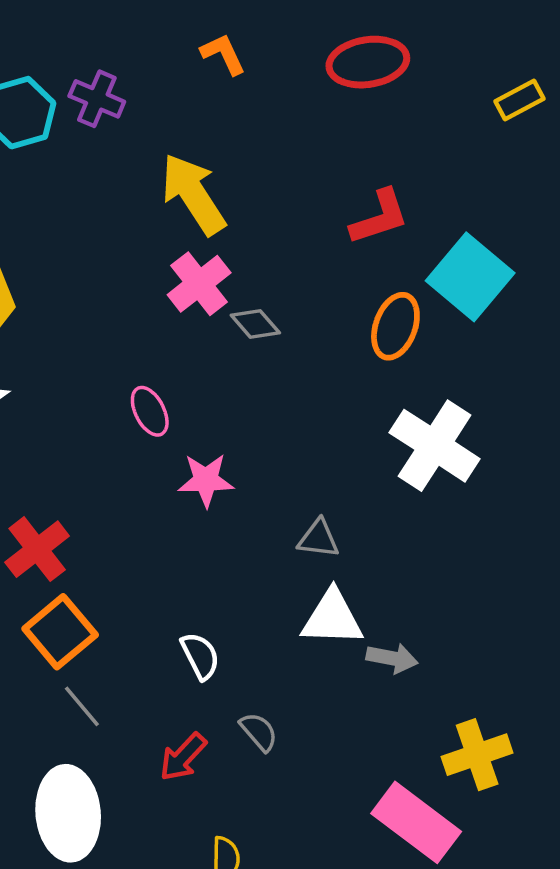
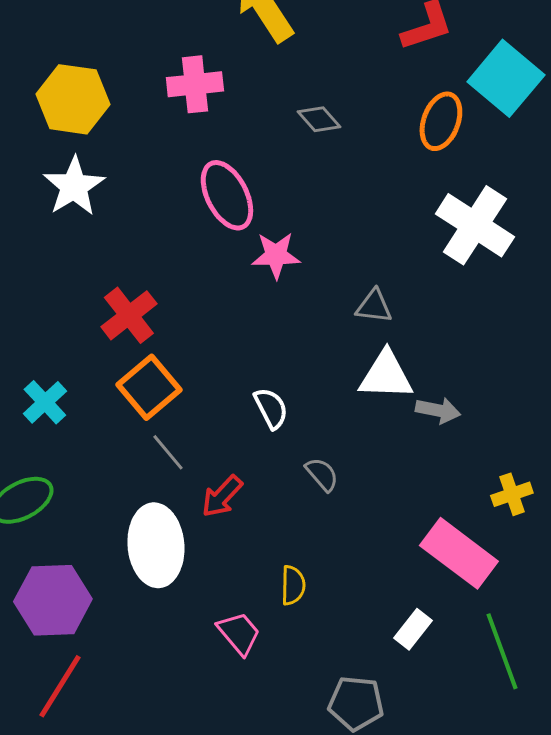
pink cross: (199, 284) -> (195, 84), moved, turned 32
pink ellipse: (150, 411) -> (227, 195), size x1.6
yellow cross: (477, 755) -> (512, 494), size x0.7
red arrow: (183, 757) -> (222, 496), moved

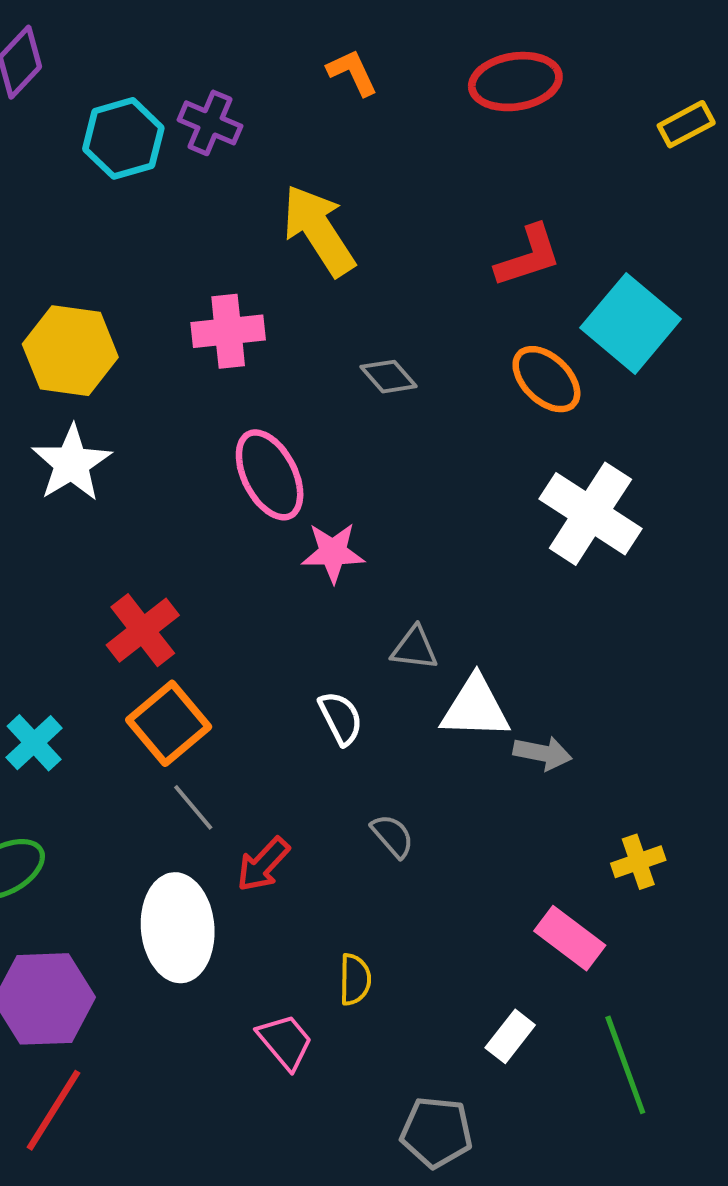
orange ellipse: (441, 121) -> (546, 379), turned -66
gray triangle: (374, 306) -> (414, 648), moved
white semicircle: (271, 408) -> (341, 718), moved
pink rectangle: (459, 553) -> (570, 938), size x0.7

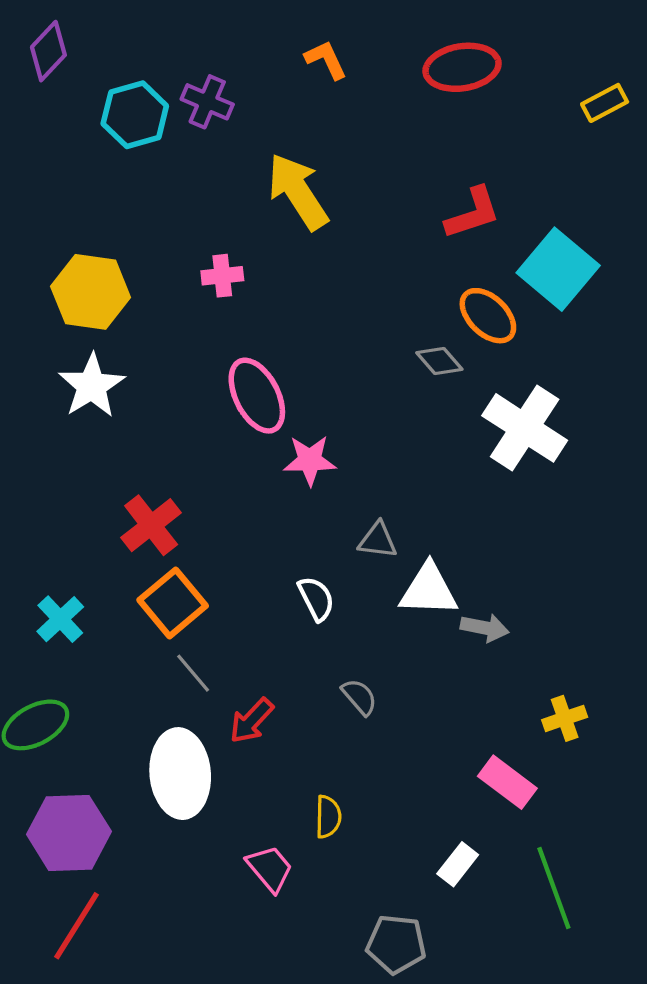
pink cross: (228, 331) -> (222, 276), size x0.7
gray diamond: (389, 377) -> (439, 361), moved

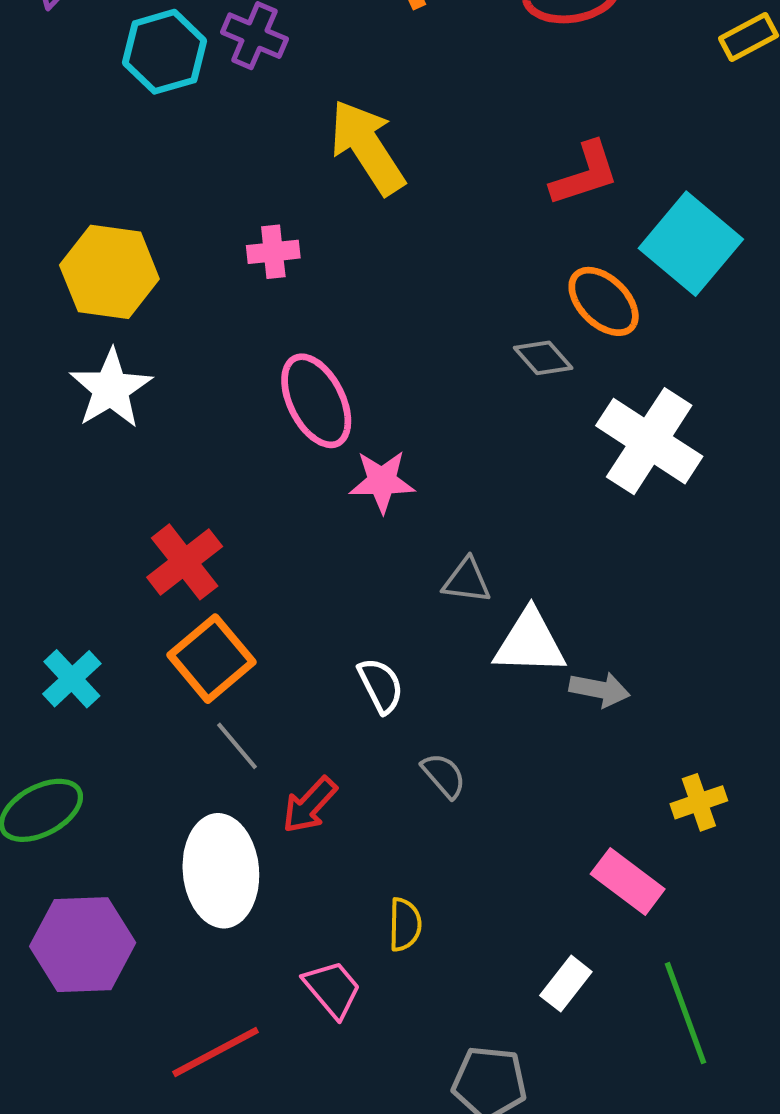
white semicircle: (316, 599) -> (381, 685), moved
red line: (76, 926) -> (216, 1052), moved, turned 30

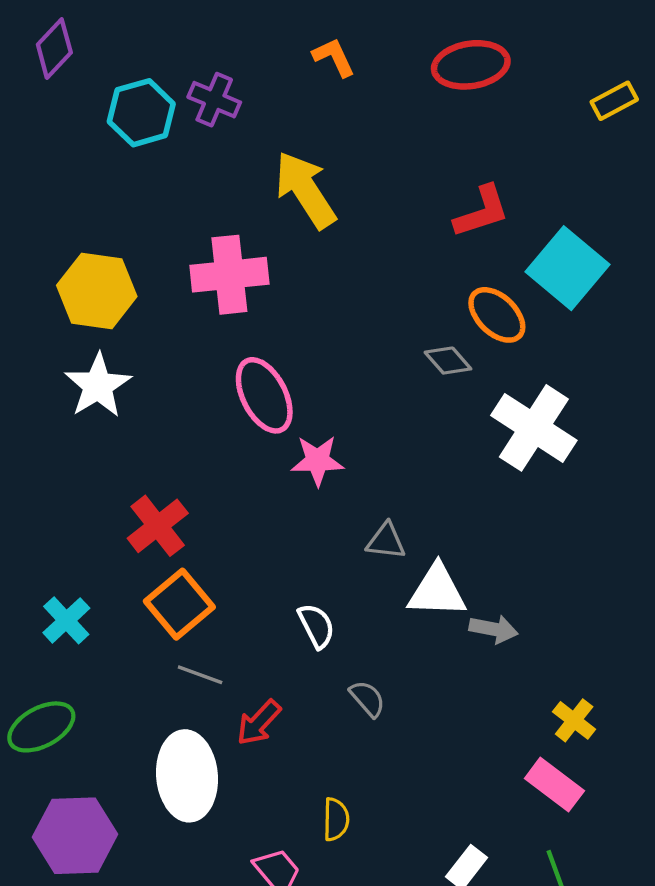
pink cross: (273, 252) -> (229, 275), size x1.8
gray line: (237, 746) -> (200, 675), turned -30
yellow cross: (699, 802) -> (574, 720), turned -33
pink rectangle: (628, 882) -> (554, 785), moved

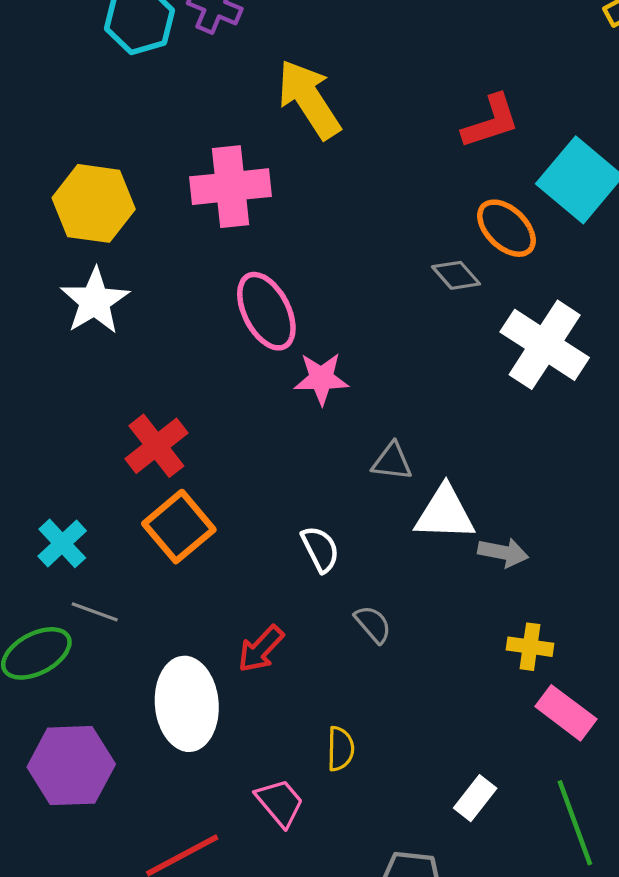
gray line: (200, 675) -> (95, 612), moved
yellow cross: (574, 720) -> (530, 647), moved, turned -30

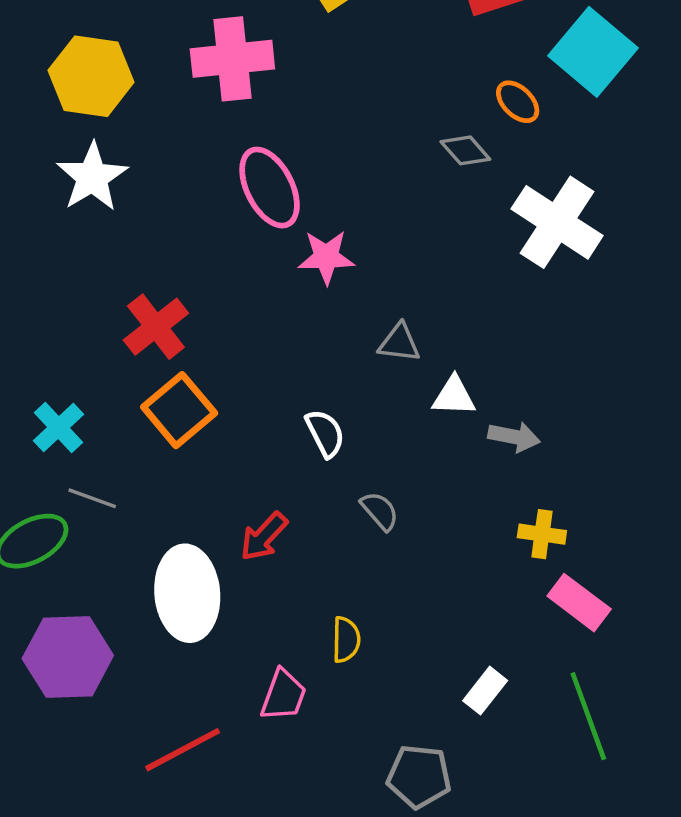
orange ellipse: (506, 228) -> (518, 102), size x0.7
white triangle: (445, 513) -> (454, 396), size x0.7
pink trapezoid: (280, 803) -> (283, 695), turned 60

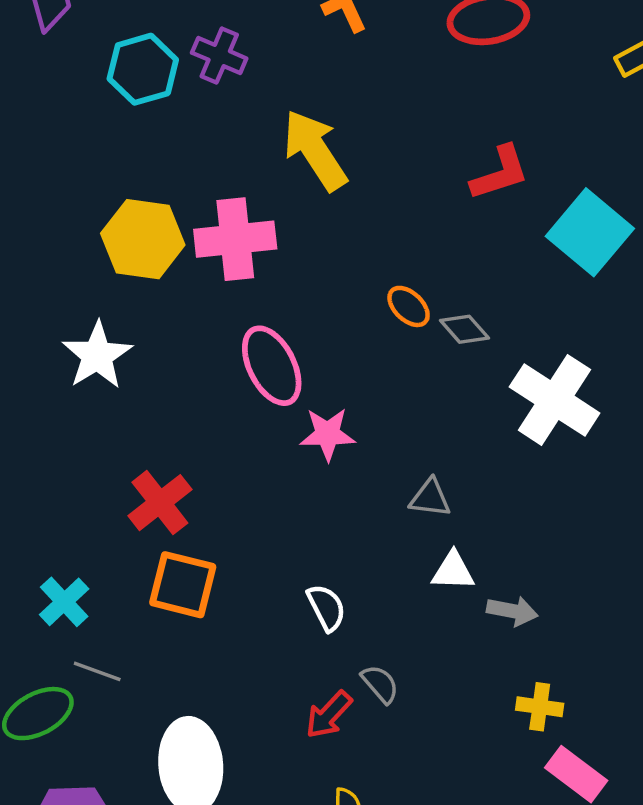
yellow hexagon: (91, 76) -> (143, 239), moved
orange ellipse: (518, 102) -> (409, 306), moved
gray triangle: (399, 343) -> (430, 498), moved
orange square: (179, 410) -> (183, 585), turned -36
red arrow: (264, 536) -> (329, 715), moved

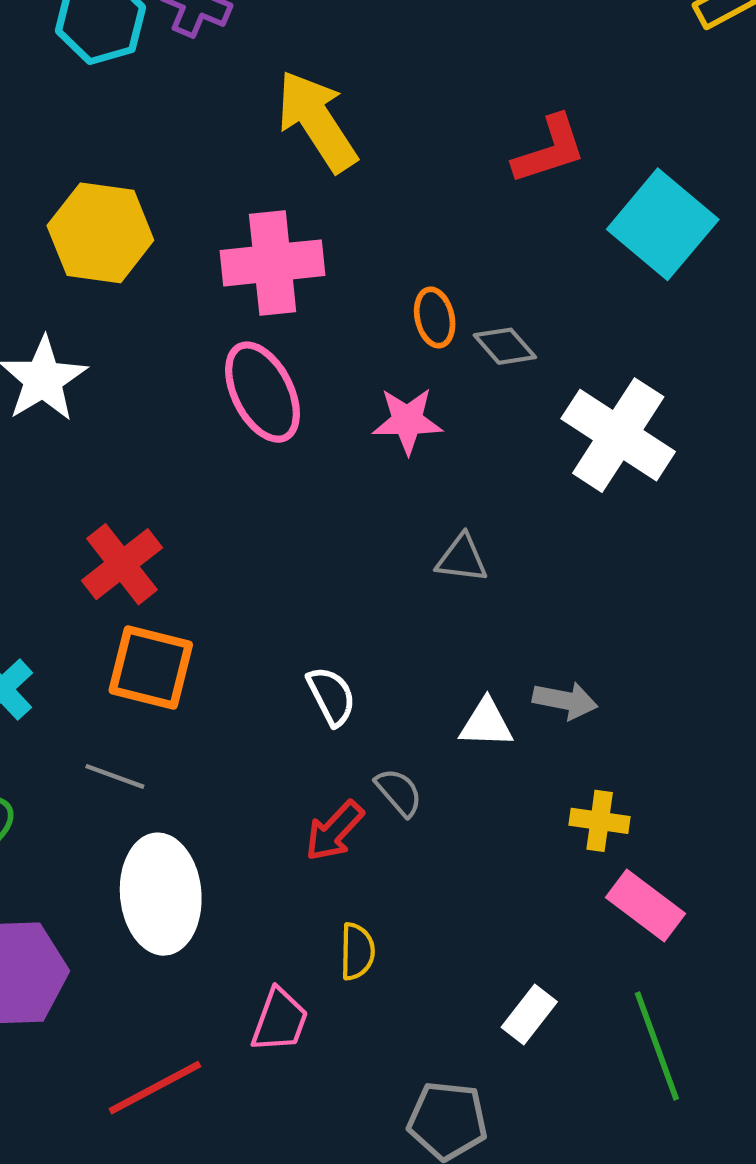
pink cross: (235, 239) -> (273, 263), moved
orange ellipse: (409, 306) -> (435, 317), turned 33
pink star: (328, 434) -> (407, 421), moved
white triangle: (453, 571) -> (486, 723), moved
gray line: (97, 671) -> (115, 776), moved

